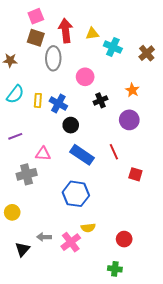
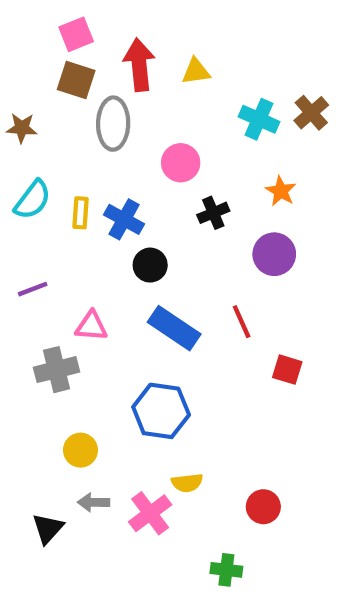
cyan cross: (113, 47) -> (259, 119), moved
yellow circle: (12, 212) -> (80, 450), moved
green cross: (115, 269) -> (226, 570), moved

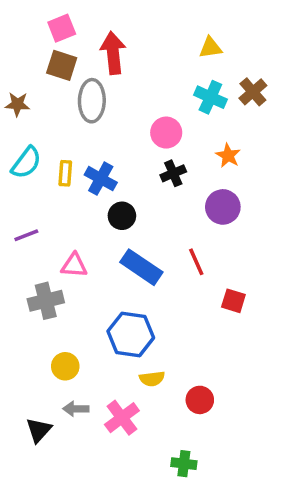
yellow triangle: (196, 71) -> (210, 48), moved
pink circle: (181, 163) -> (166, 133), moved
yellow semicircle: (187, 483) -> (152, 379), moved
red circle: (263, 507) -> (200, 400), moved

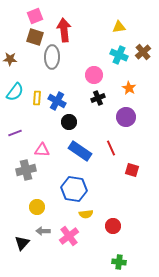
green cross: (184, 464) -> (119, 262), moved

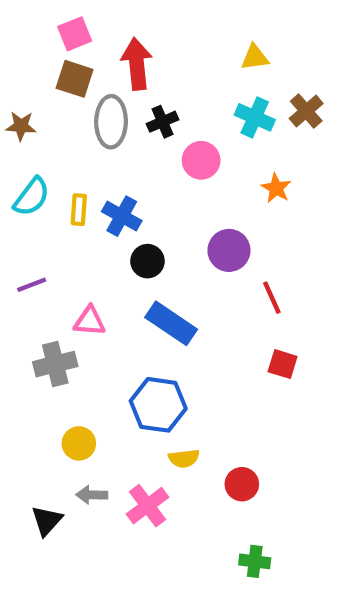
black cross: (98, 98) -> (162, 122), moved
purple circle: (126, 117) -> (229, 250), moved
red line: (111, 148) -> (272, 298), moved

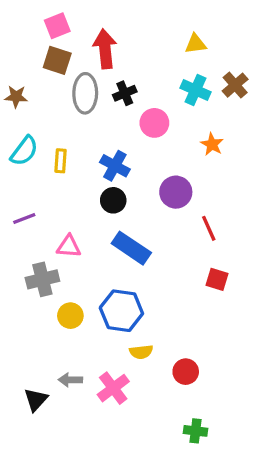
blue cross: (122, 216) -> (115, 166), moved
yellow circle: (79, 443) -> (70, 316), moved

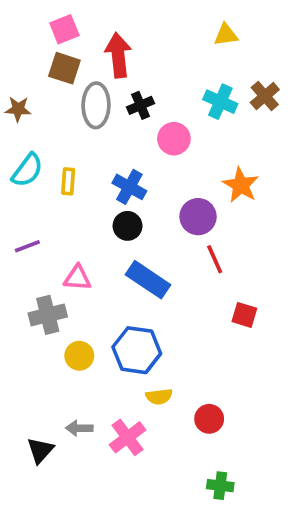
yellow triangle: (196, 44) -> (226, 35), moved
orange star: (212, 144) -> (241, 185), moved, size x1.4
red line: (209, 228) -> (215, 259), moved

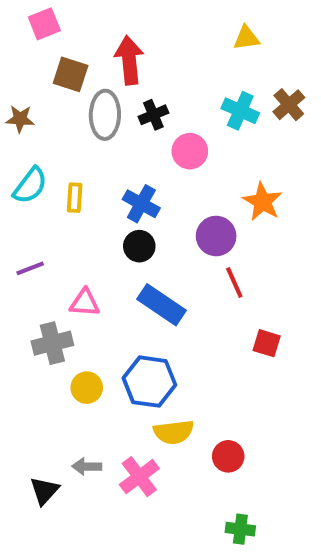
pink square: (64, 29) -> (44, 24), moved
yellow semicircle: (159, 397) -> (174, 432), size x1.4

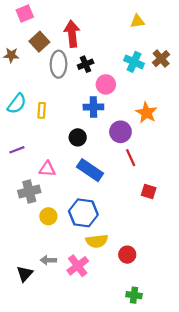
brown square: (71, 74) -> (39, 42), turned 30
brown star: (20, 119) -> (11, 55), moved
blue cross: (141, 204) -> (93, 107), moved, turned -30

